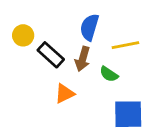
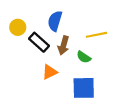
blue semicircle: (89, 27) -> (55, 21), moved
blue square: (128, 114) -> (84, 88), moved

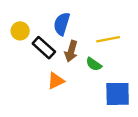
blue square: (84, 88) -> (118, 94), moved

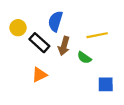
orange triangle: (56, 81) -> (39, 75), moved
blue square: (118, 94) -> (106, 84), size x0.7

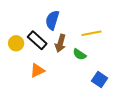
yellow circle: (18, 28) -> (16, 43), moved
blue square: (106, 84) -> (100, 79), turned 35

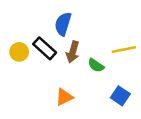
yellow line: (92, 33) -> (124, 50), moved
orange triangle: (37, 70) -> (64, 97), moved

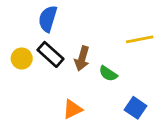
blue semicircle: (63, 24) -> (48, 19), moved
yellow line: (124, 50) -> (140, 39), moved

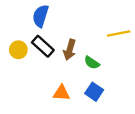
blue square: (136, 108) -> (94, 92), moved
orange triangle: (72, 109) -> (61, 93), turned 30

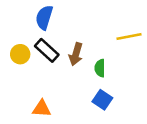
green semicircle: (92, 63) -> (100, 68), turned 56
orange triangle: (61, 93) -> (42, 109), moved

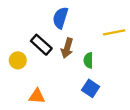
blue semicircle: (44, 17) -> (60, 18), moved
yellow circle: (20, 54) -> (18, 60), moved

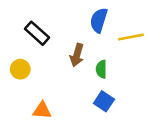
blue semicircle: (60, 18) -> (99, 20), moved
black rectangle: (41, 45) -> (37, 33), moved

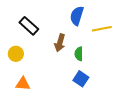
orange triangle: (42, 110) -> (23, 84), moved

